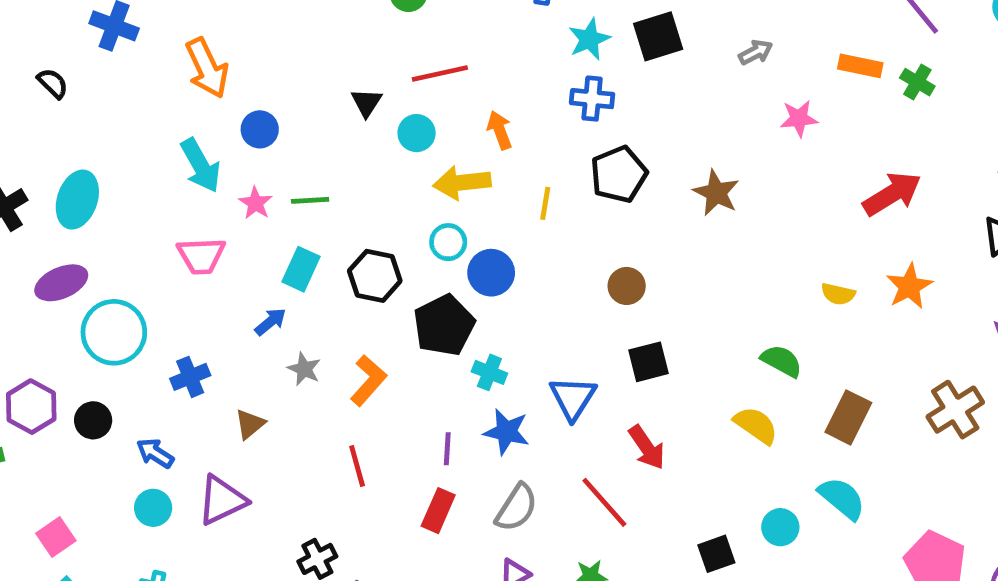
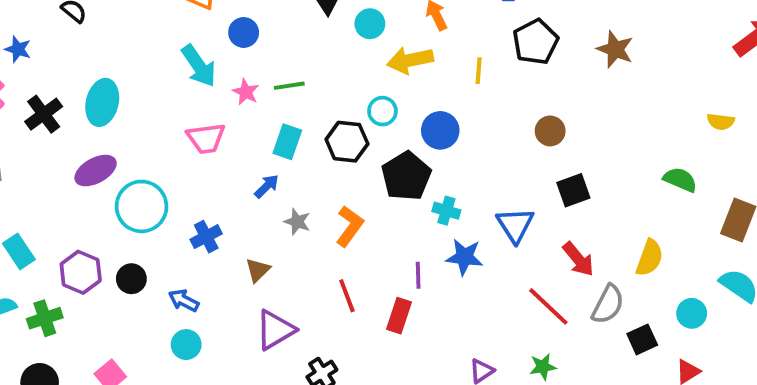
cyan circle: (448, 242) -> (382, 111), moved
yellow semicircle: (756, 425) -> (649, 258), moved, turned 81
purple triangle: (222, 500) -> (275, 330), moved
gray semicircle: (517, 508) -> (608, 304), moved
red rectangle: (438, 511) -> (399, 316), moved

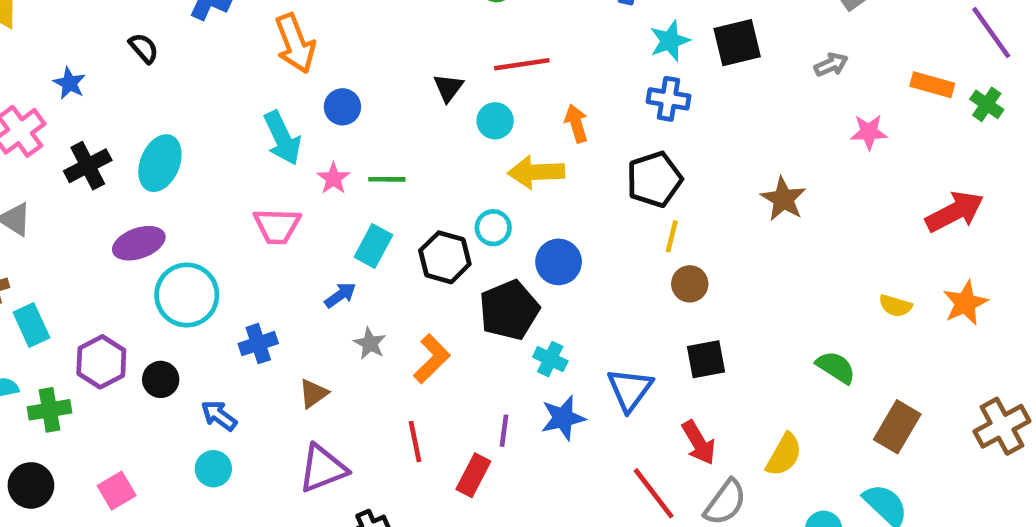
black pentagon: (535, 42) -> (654, 179), moved
yellow line: (479, 71) -> (672, 236), moved
blue star: (464, 257) -> (563, 418), turned -30

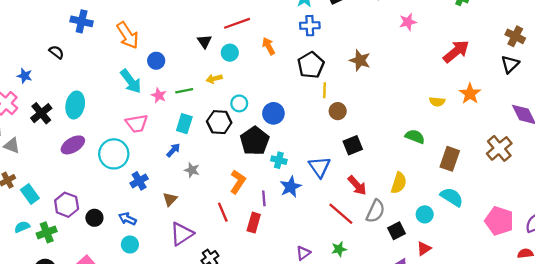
yellow arrow: (536, 172) -> (214, 79), moved, size x0.6
brown star: (783, 199) -> (360, 60), moved
cyan circle: (187, 295) -> (114, 154), moved
orange L-shape: (432, 359) -> (238, 182), moved
black circle: (161, 379) -> (94, 218), moved

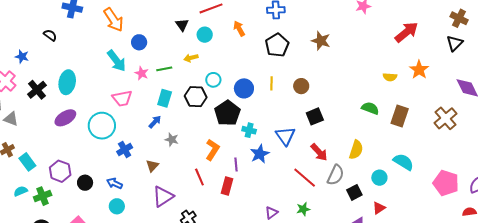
yellow line: (325, 90) -> (272, 83), moved
brown rectangle: (450, 159) -> (400, 116), moved

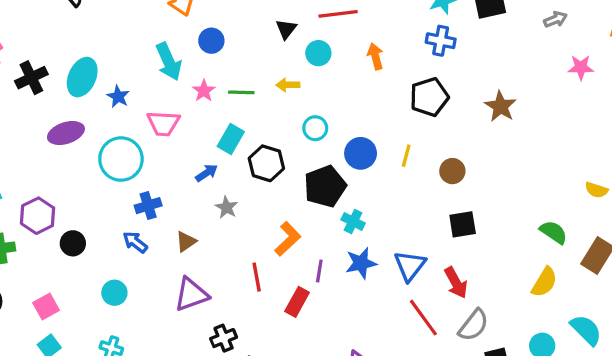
blue star: (22, 57) -> (118, 97), moved
black hexagon: (196, 97) -> (266, 163), moved
blue triangle: (285, 136) -> (410, 266), moved
yellow semicircle: (356, 150) -> (544, 282), moved
blue arrow: (114, 183) -> (135, 242), moved

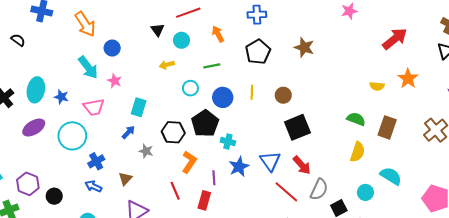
green line: (241, 92) -> (212, 66), moved
black hexagon: (266, 163) -> (173, 132), moved
black square: (463, 224) -> (297, 127), size x1.4

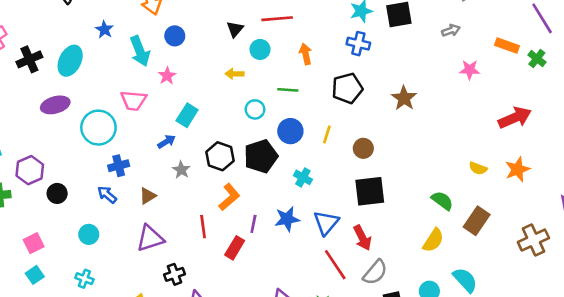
blue star: (61, 97) -> (104, 30), moved
cyan cross: (228, 142) -> (303, 177), moved

